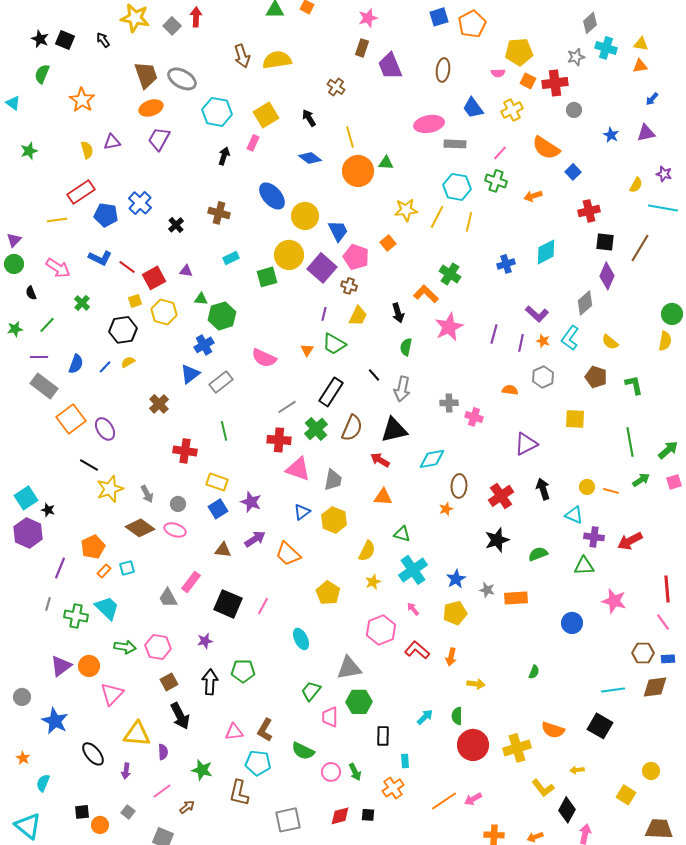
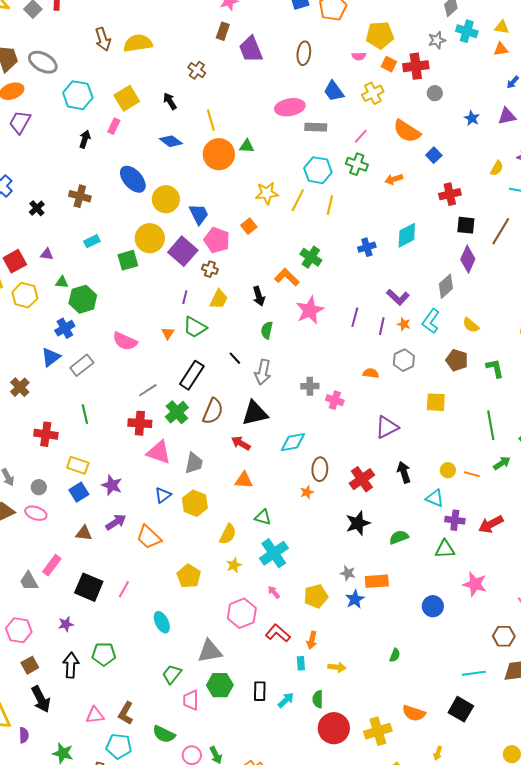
blue star: (456, 579) -> (355, 599), moved
black rectangle: (383, 736) -> (260, 691), moved
cyan rectangle: (405, 761) -> (301, 663), moved
yellow arrow: (577, 770) -> (438, 753), turned -64

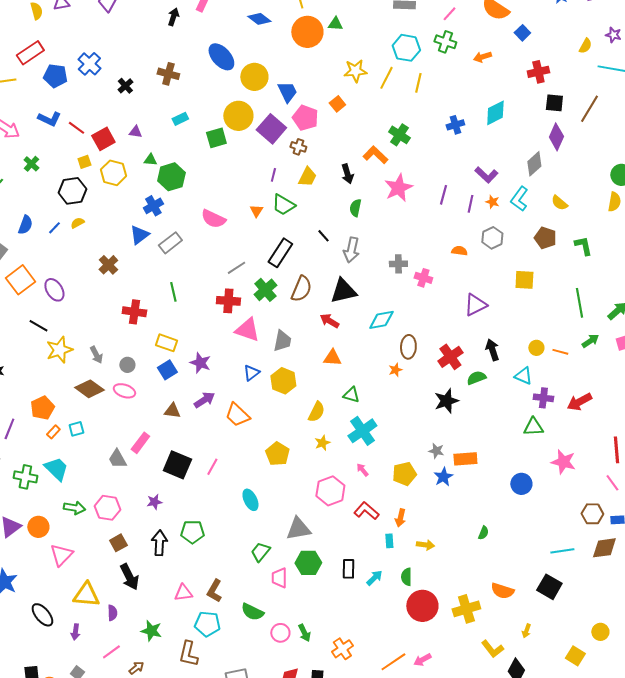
green semicircle: (399, 537) -> (476, 378), moved

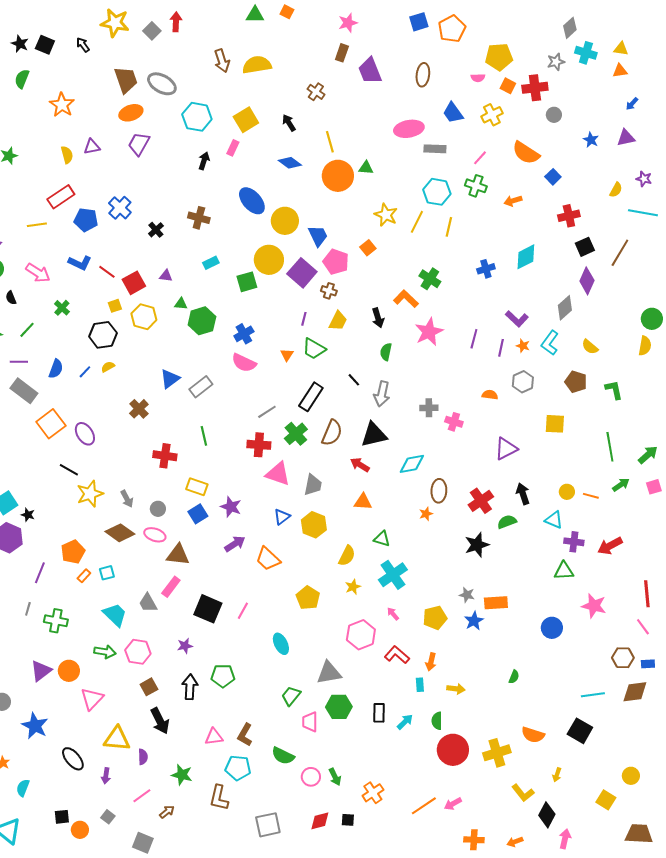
yellow star: (355, 71) -> (386, 215), turned 30
black square: (554, 103) -> (585, 247), turned -30
blue cross: (153, 206) -> (244, 334), moved
brown triangle: (172, 411) -> (178, 555), moved, size x1.4
cyan trapezoid: (56, 469) -> (115, 615), moved

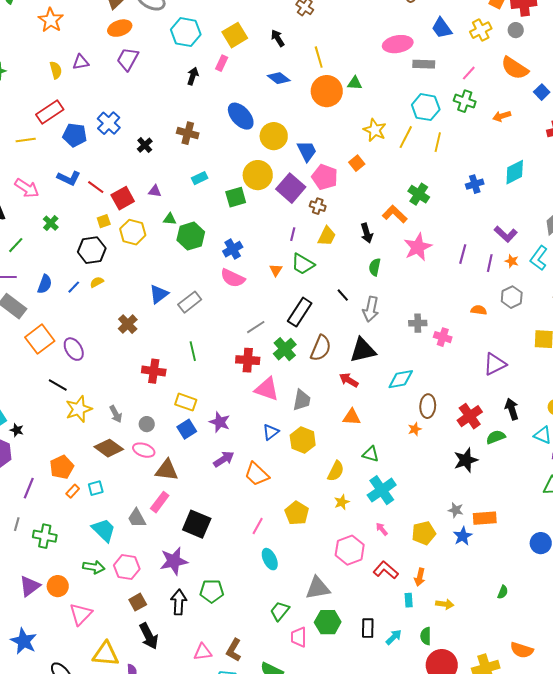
gray circle: (554, 115) -> (516, 30), moved
pink line: (243, 611) -> (258, 526), moved
purple star: (185, 646) -> (174, 561), size x1.8

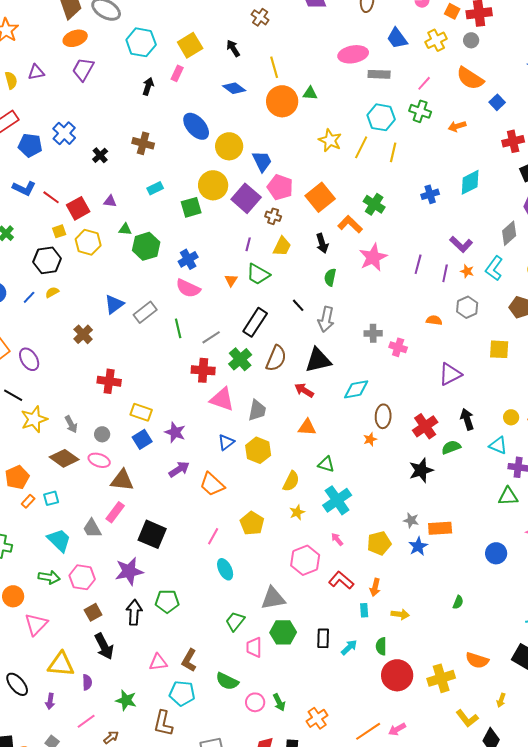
orange square: (357, 163) -> (320, 197), moved, size x1.8
green line: (193, 351) -> (178, 328), moved

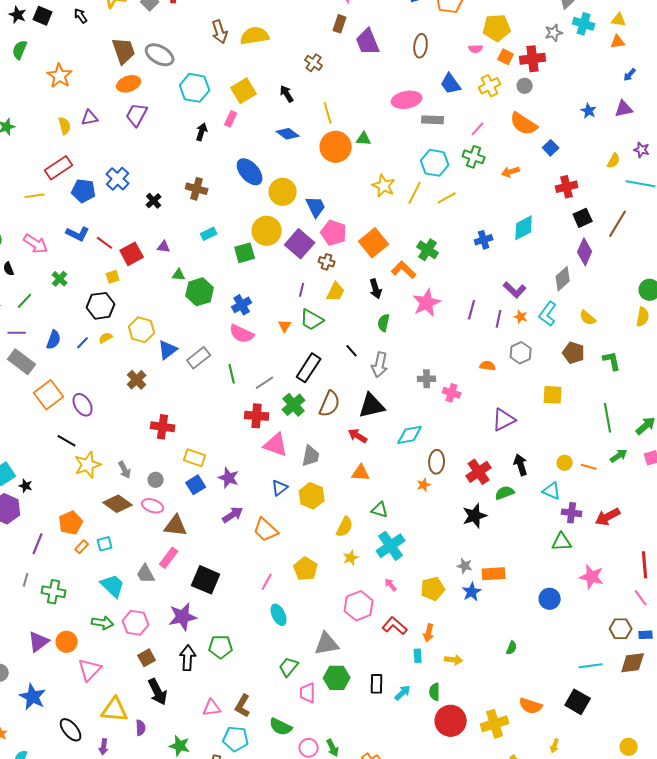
yellow line: (393, 152) -> (447, 198), turned 48
yellow hexagon: (88, 242) -> (142, 330), moved

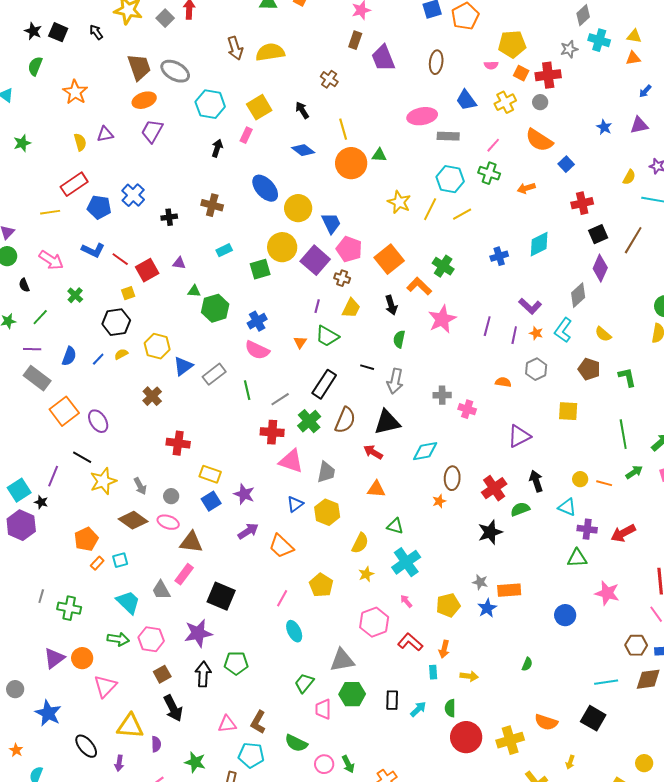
black cross: (154, 201) -> (169, 217), turned 35
black line: (352, 351) -> (367, 367), turned -32
purple line: (38, 544) -> (53, 476), moved

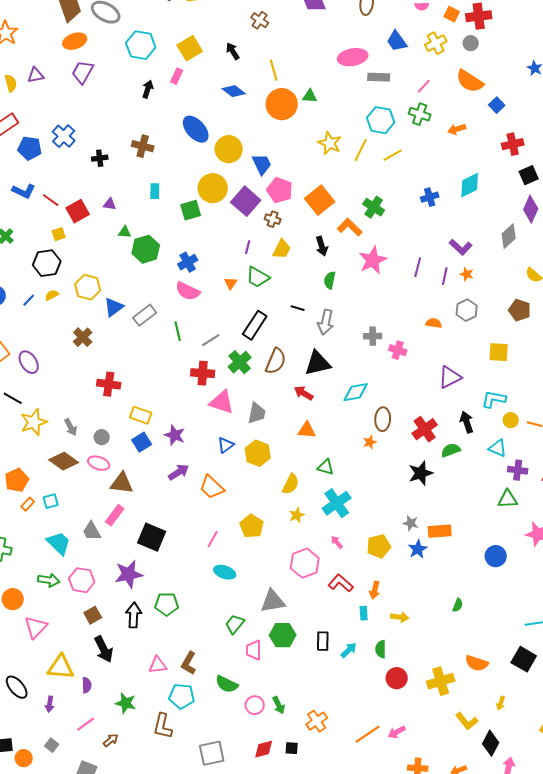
cyan rectangle: (224, 250) -> (155, 191), turned -63
cyan L-shape: (563, 330) -> (494, 399), moved, turned 65
cyan ellipse: (294, 631) -> (225, 572), turned -45
red circle: (466, 737) -> (397, 678), size x0.7

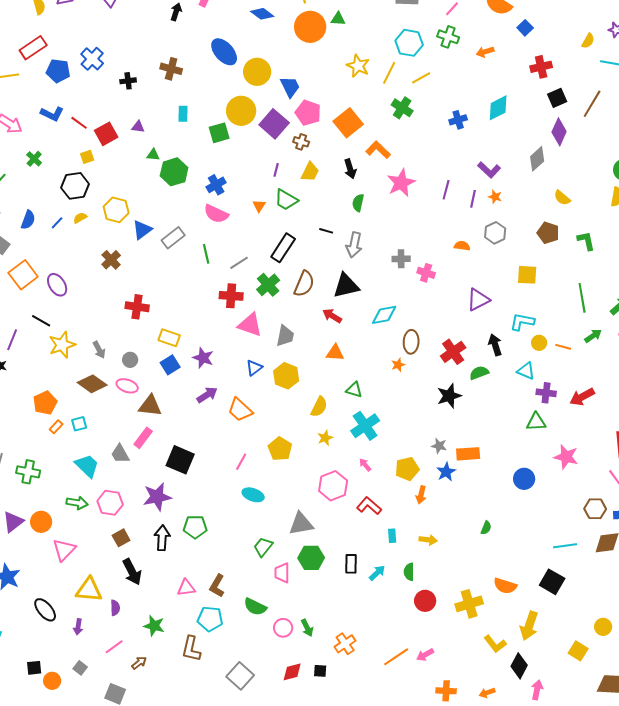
green cross: (374, 207) -> (402, 108), moved
orange arrow: (375, 590) -> (421, 495), moved
yellow arrow: (501, 703) -> (529, 626), size x2.0
gray square: (212, 753) -> (240, 676), turned -36

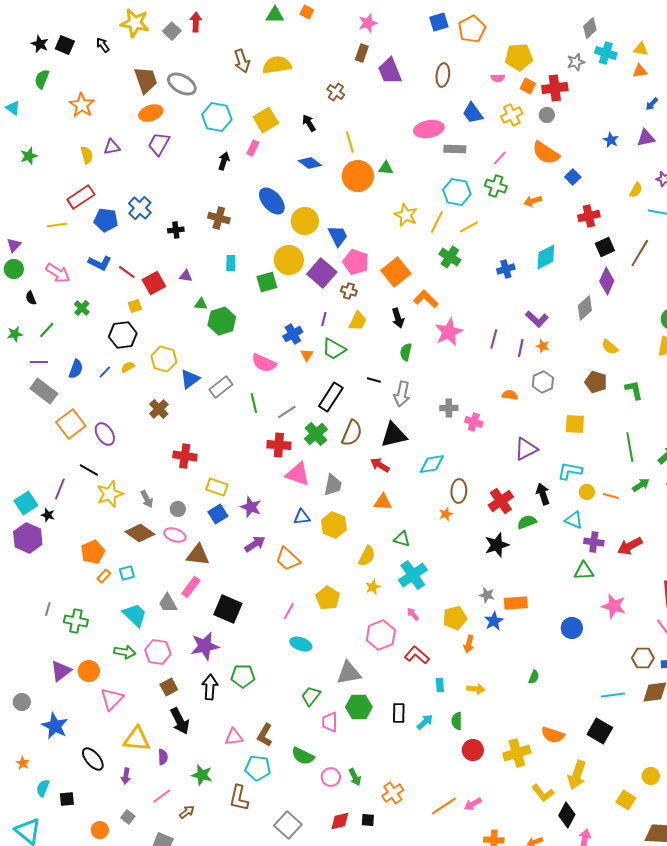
blue cross: (216, 185) -> (293, 334), moved
blue triangle: (254, 368) -> (302, 517), turned 30
black square: (34, 668) -> (67, 799), moved

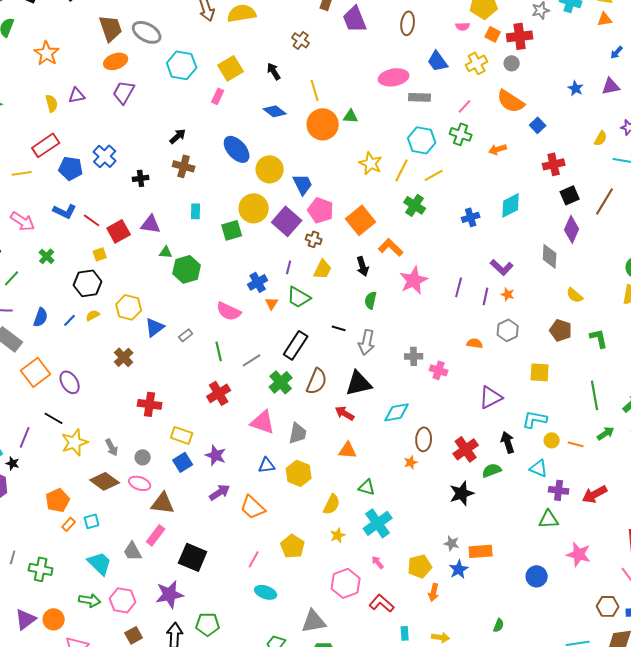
black arrow: (224, 161) -> (178, 136), moved, turned 30
purple triangle: (186, 276) -> (151, 224), size x1.5
gray diamond: (585, 308) -> (550, 256), turned -45
gray rectangle: (221, 387) -> (186, 335), size x0.6
red cross: (279, 445) -> (219, 393), moved, turned -35

